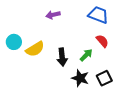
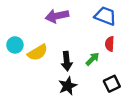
purple arrow: (53, 15) -> (57, 16), size x1.5
red semicircle: (102, 41) -> (110, 44), turned -136
black star: (80, 78) -> (68, 86), moved, turned 30

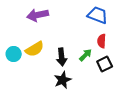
purple arrow: (57, 16) -> (38, 15), moved
cyan circle: (15, 45) -> (14, 54), moved
black square: (112, 84) -> (105, 64), moved

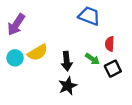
purple arrow: (38, 15) -> (16, 25), moved, turned -45
blue trapezoid: (98, 15) -> (89, 16), moved
green arrow: (86, 55) -> (92, 59), turned 80

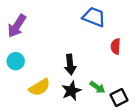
yellow semicircle: (38, 52) -> (40, 87), moved
green arrow: (92, 59) -> (97, 87), moved
black square: (113, 69) -> (119, 98), moved

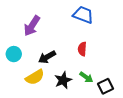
purple arrow: (17, 26) -> (32, 26), moved
red semicircle: (116, 46) -> (82, 49), moved
black arrow: (70, 65) -> (47, 57), moved, turned 66

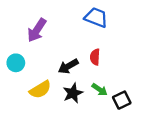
black arrow: (47, 57) -> (68, 66), moved

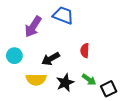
blue trapezoid: (96, 17) -> (63, 15), moved
black arrow: (68, 66) -> (51, 59), moved
yellow semicircle: (40, 90) -> (36, 80), turned 30

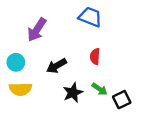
blue trapezoid: (63, 15) -> (90, 17), moved
yellow semicircle: (36, 80) -> (20, 89), moved

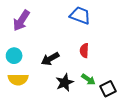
purple arrow: (37, 30) -> (21, 21), moved

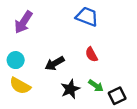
red semicircle: (84, 50) -> (91, 54), turned -32
yellow semicircle: (18, 79) -> (20, 86), turned 30

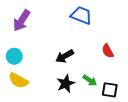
red semicircle: (91, 54) -> (108, 51), moved
black arrow: (55, 63) -> (65, 56), moved
black square: (117, 96) -> (110, 90), turned 35

